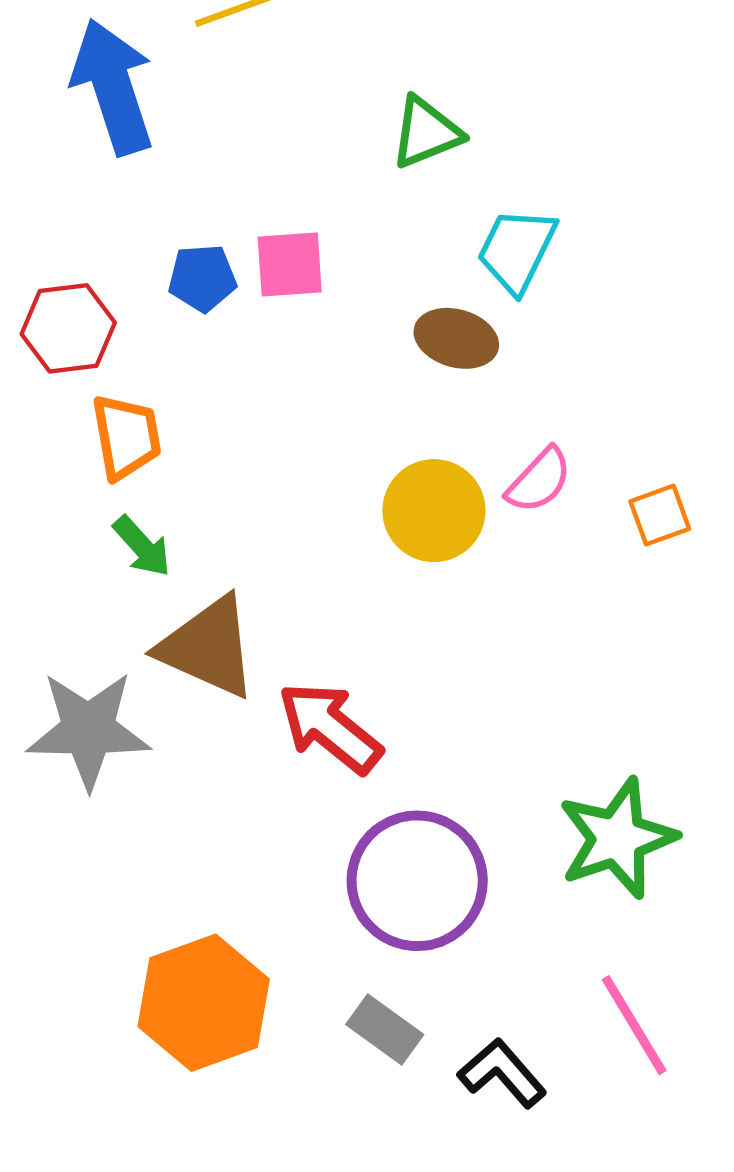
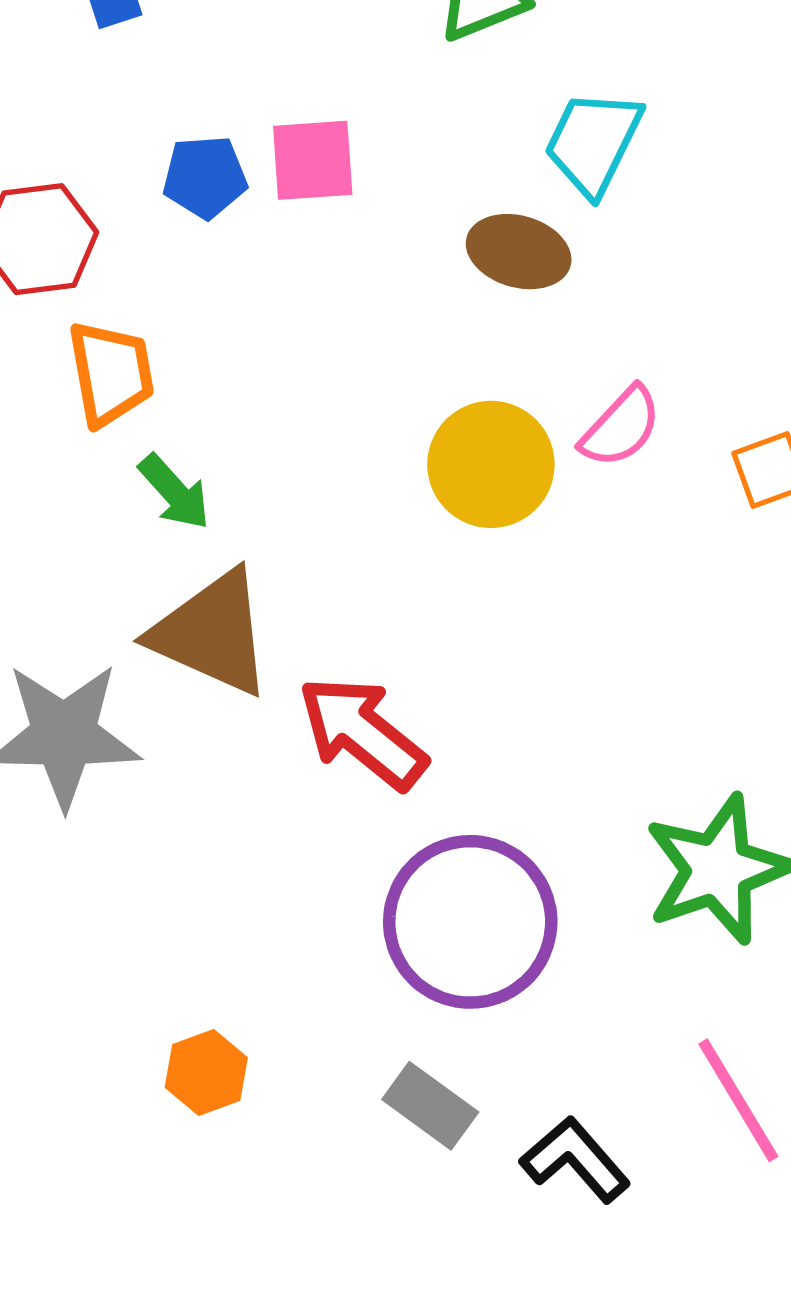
green arrow: (142, 546) -> (174, 492), moved
orange hexagon: (204, 1003) -> (206, 1073), size x0.5

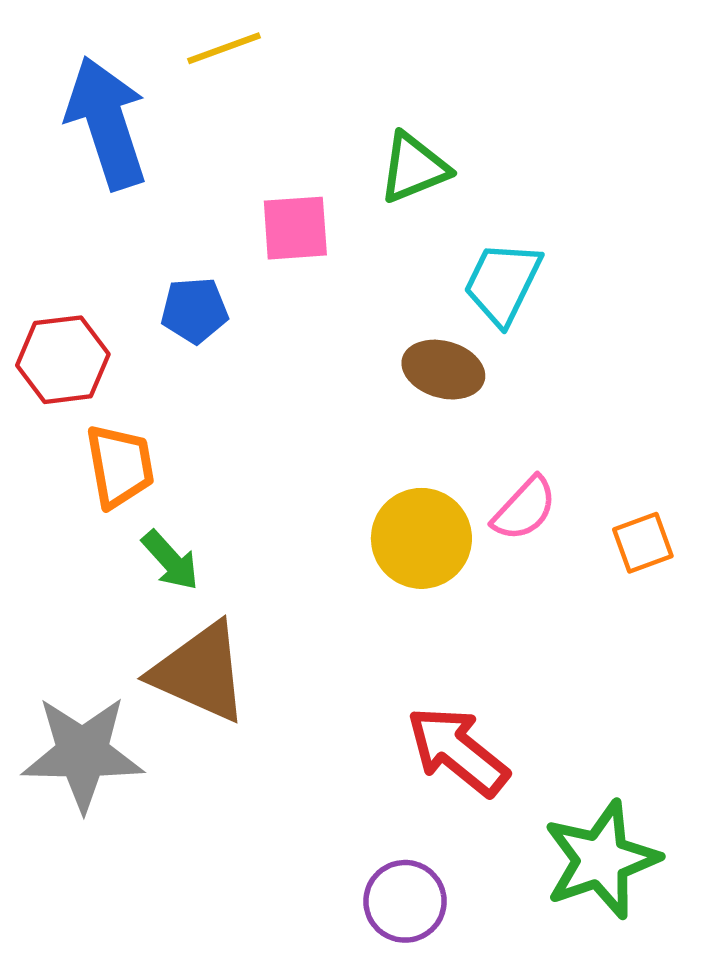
pink square: (313, 160) -> (295, 228), moved
red arrow: (362, 733) -> (458, 751), moved
purple circle: (470, 922) -> (405, 901), size x0.6

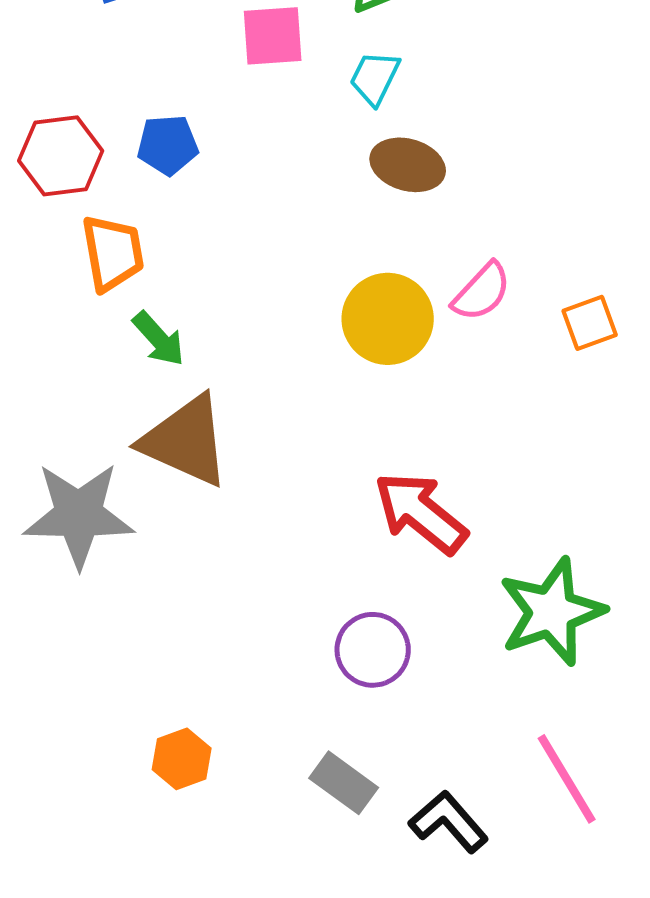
cyan trapezoid: (503, 283) -> (375, 78), moved, size x0.7
blue pentagon: (194, 310) -> (168, 145), moved

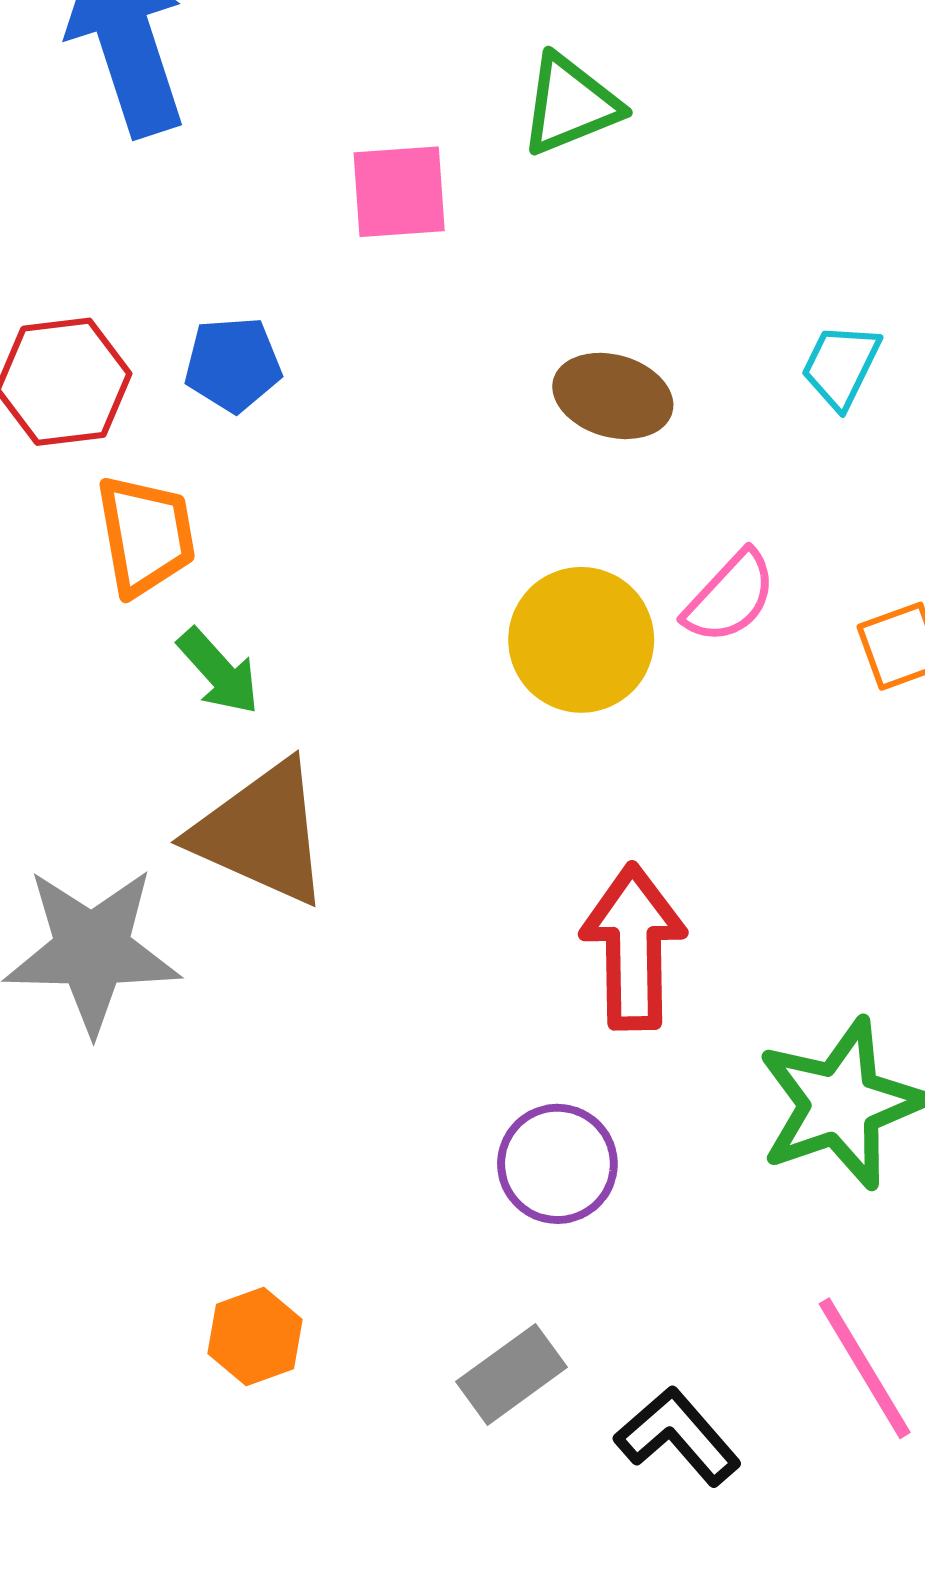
cyan trapezoid: (375, 78) -> (841, 366), moved
red arrow: (421, 513) -> (633, 947), turned 50
gray rectangle: (344, 783) -> (512, 1374), turned -72

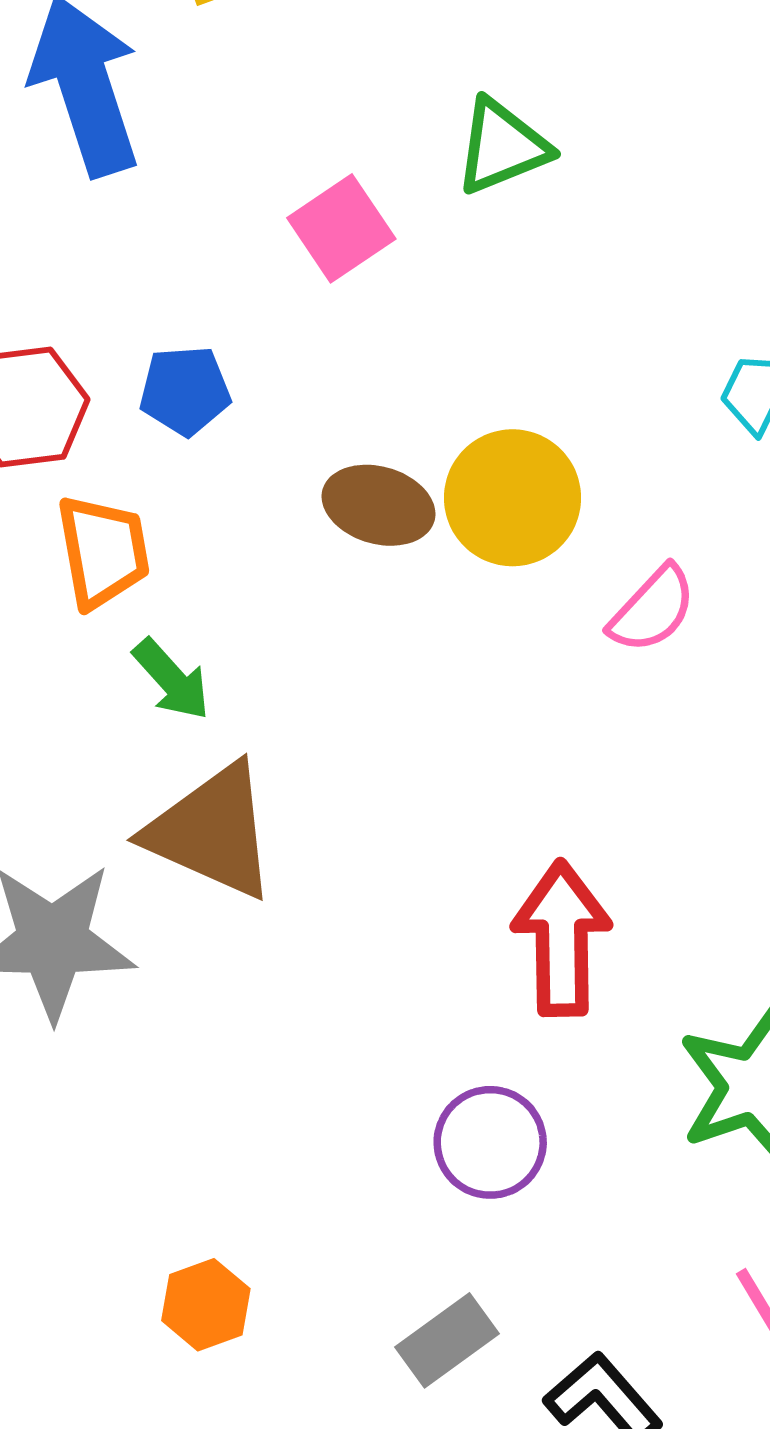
pink square: (399, 192) -> (341, 228), turned -30
brown ellipse: (613, 396) -> (379, 505), moved
yellow circle: (581, 640) -> (512, 498), moved

